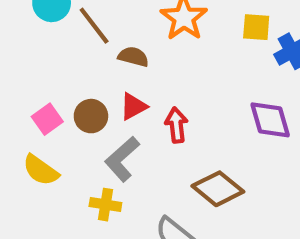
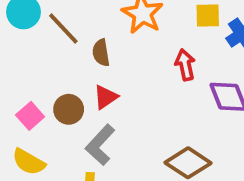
brown semicircle: (133, 57) -> (101, 53), turned -108
red arrow: (176, 125) -> (185, 65), moved

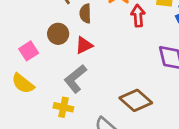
red arrow: (185, 65) -> (138, 16), moved
brown circle: (69, 109) -> (58, 34), moved

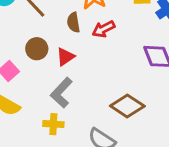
brown semicircle: (85, 13) -> (73, 22), moved
red arrow: (138, 16) -> (104, 29), moved, turned -105

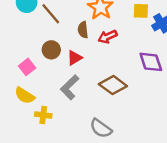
brown diamond: (127, 106) -> (113, 85), moved
yellow cross: (53, 124) -> (43, 115), moved

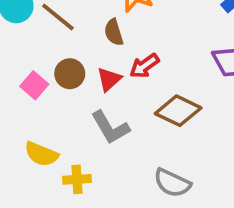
red arrow: (107, 37) -> (144, 66), moved
pink square: (27, 67) -> (34, 85), moved
gray L-shape: (70, 87) -> (110, 128), turned -65

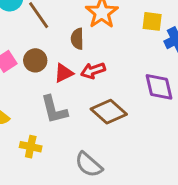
yellow cross: (77, 179) -> (31, 147), moved

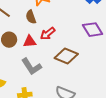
red triangle: (64, 73) -> (30, 41), turned 40

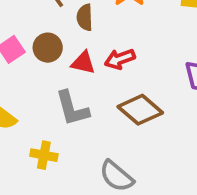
brown semicircle: (31, 17) -> (85, 17), moved

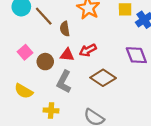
brown circle: (48, 48) -> (45, 62), moved
gray L-shape: (72, 108) -> (64, 82), turned 50

